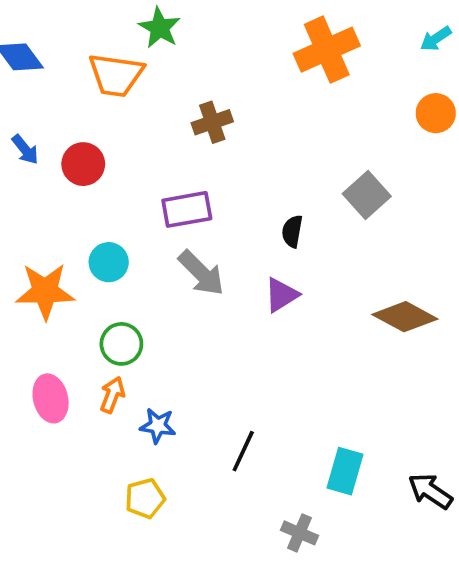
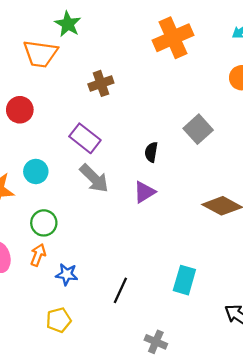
purple rectangle: (187, 209) -> (85, 138), turned 48
cyan rectangle: (345, 471) -> (184, 280), moved

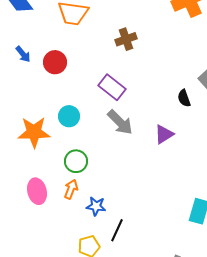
black semicircle: (151, 152) -> (184, 98), moved, turned -30
black line: (120, 290) -> (117, 230), moved

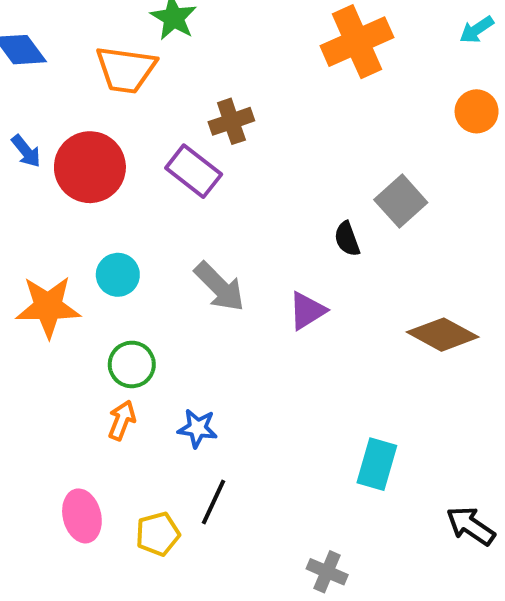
red circle: (55, 62) -> (90, 167), size x1.5
purple rectangle: (112, 87) -> (194, 171), moved
pink ellipse: (37, 191) -> (82, 516), moved
blue star: (96, 206) -> (198, 428), moved

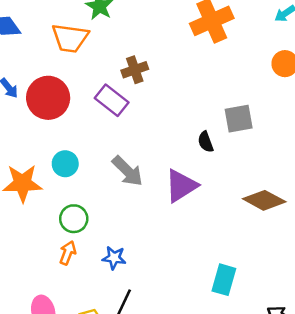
gray square: (401, 201) -> (239, 119), turned 32
purple triangle: (307, 311) -> (181, 186), size x1.4

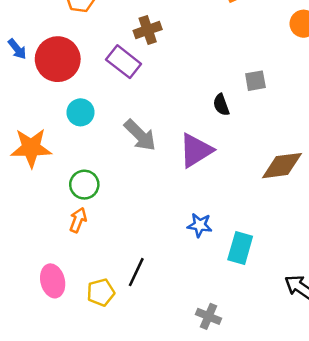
gray square: (239, 119) -> (255, 81), size x0.7
cyan circle: (65, 164) -> (81, 112), moved
brown diamond: (264, 200) -> (282, 166), turned -36
blue star: (114, 258) -> (200, 225), moved

